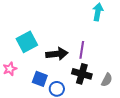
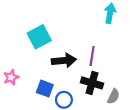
cyan square: (27, 42) -> (39, 37), moved
gray semicircle: (107, 80) -> (113, 96), moved

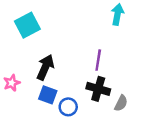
cyan square: (39, 37) -> (27, 25), moved
black arrow: (64, 60) -> (45, 67), moved, turned -60

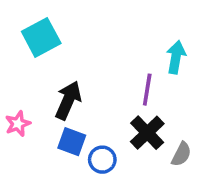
cyan arrow: (117, 14) -> (176, 57), moved
black cross: (98, 89) -> (147, 133), turned 30

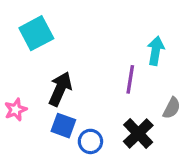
black cross: (147, 133) -> (138, 133), moved
gray semicircle: (181, 154) -> (172, 108), moved

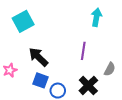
cyan arrow: (156, 51) -> (96, 17), moved
black arrow: (60, 89) -> (38, 57), turned -70

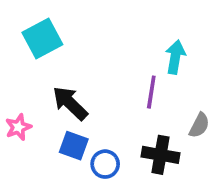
cyan arrow: (96, 17) -> (175, 57), moved
black cross: (88, 85) -> (161, 155), turned -36

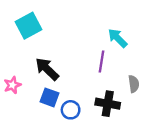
cyan arrow: (175, 57) -> (118, 38), turned -55
gray semicircle: (199, 125) -> (134, 84), turned -35

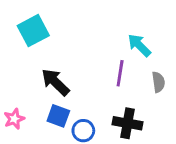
gray semicircle: (134, 84) -> (158, 82), moved
pink star: (12, 85) -> (14, 119), moved

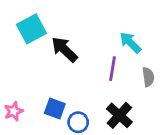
black arrow: (55, 82) -> (64, 49), moved
black cross: (127, 123) -> (119, 115), turned 32

